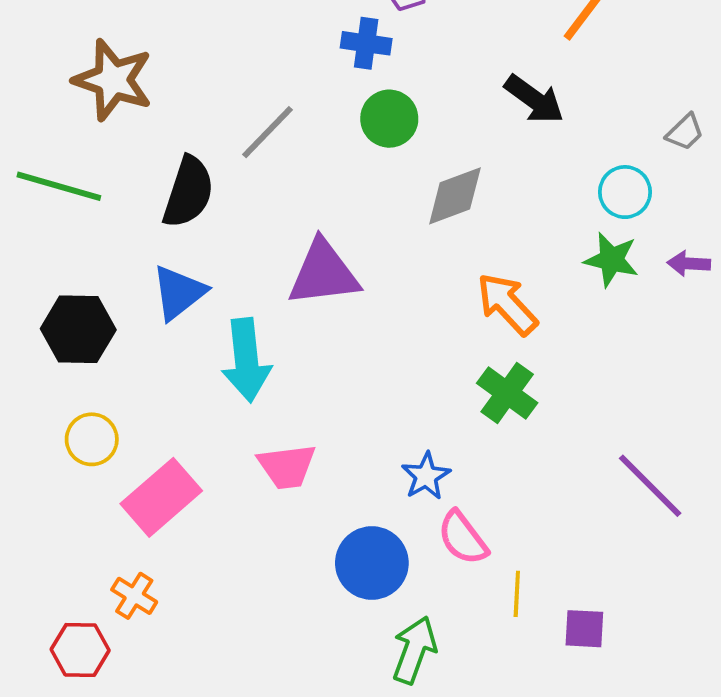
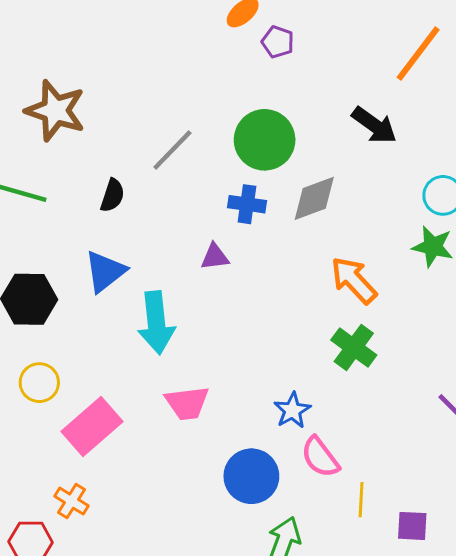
blue cross: (366, 43) -> (247, 204), moved
green circle: (389, 119) -> (265, 140), size x1.4
black semicircle: (188, 192) -> (112, 195), size x0.6
purple triangle: (324, 273) -> (215, 257), size x0.5

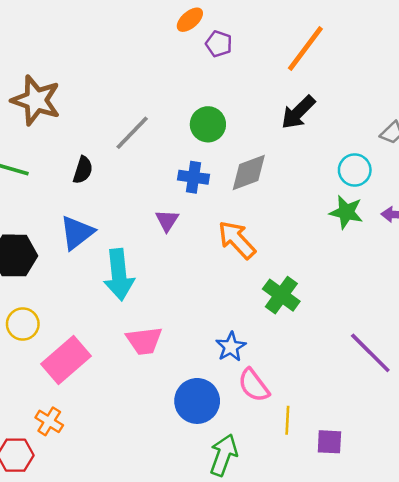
orange line: (418, 54) -> (305, 49), moved
black arrow: (374, 125) -> (298, 112), turned 99
green circle: (265, 140) -> (208, 124), size x0.7
purple triangle: (215, 257) -> (167, 221), turned -50
orange arrow: (354, 280) -> (237, 240), moved

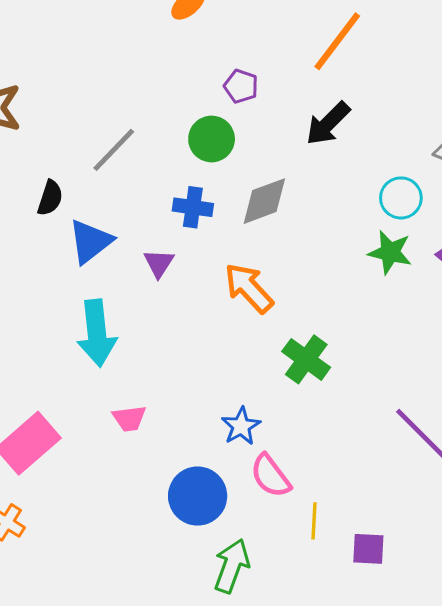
purple pentagon: (219, 44) -> (241, 86), moved
blue triangle: (77, 233) -> (90, 241), moved
pink trapezoid: (144, 341) -> (129, 418), size x0.7

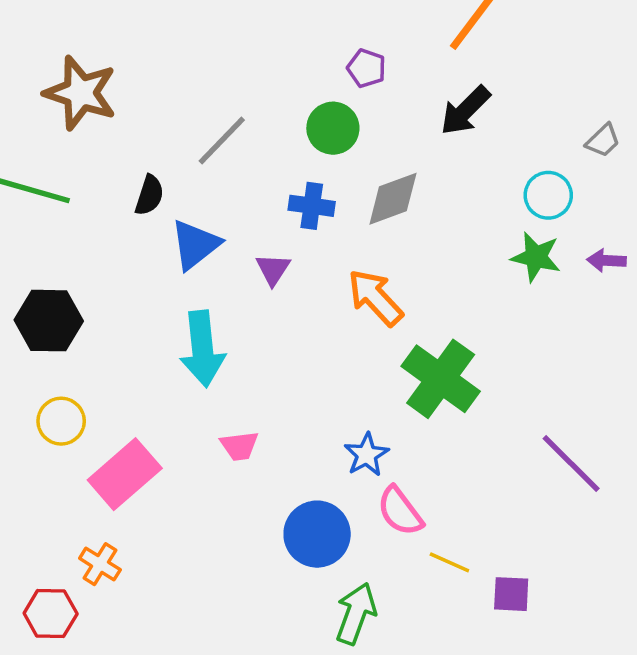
green cross: (306, 359) -> (441, 379), size x1.4
yellow line: (314, 521) -> (449, 562), turned -69

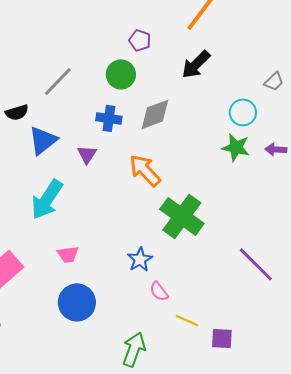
black semicircle: (149, 195) -> (17, 112), turned 55
cyan arrow: (202, 349) -> (47, 199), turned 39
pink semicircle: (400, 511) -> (159, 291), size x0.7
blue circle: (317, 534) -> (77, 302), moved

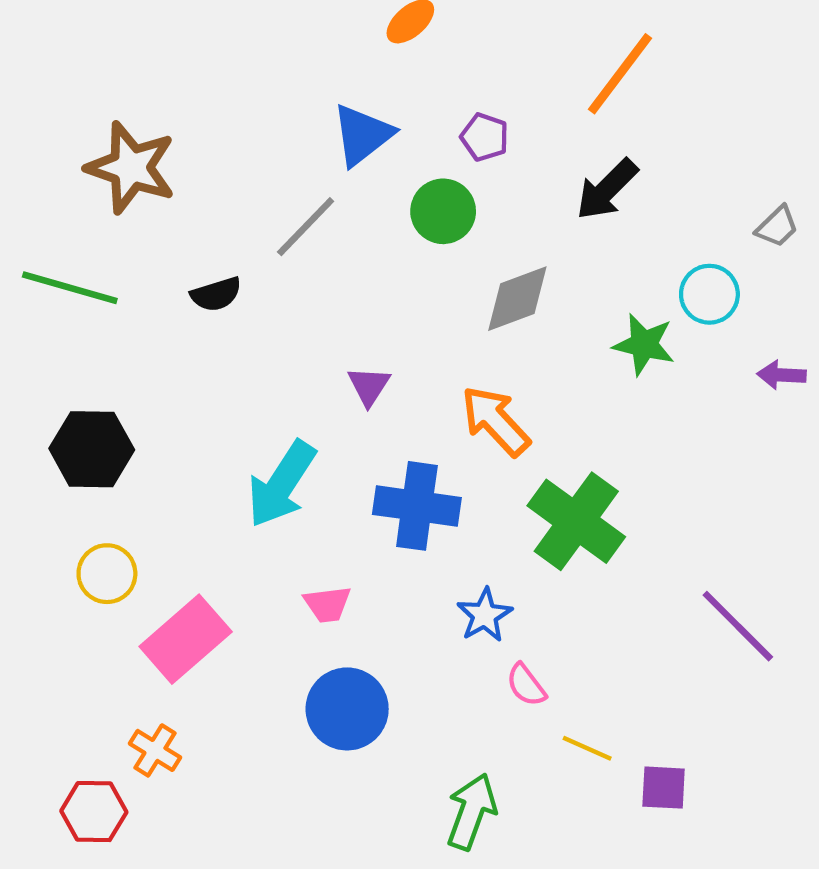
blue cross: (109, 118) -> (417, 506), moved, size x1.5
blue triangle: (43, 140) -> (362, 135), moved
green star: (236, 147) -> (644, 344), moved

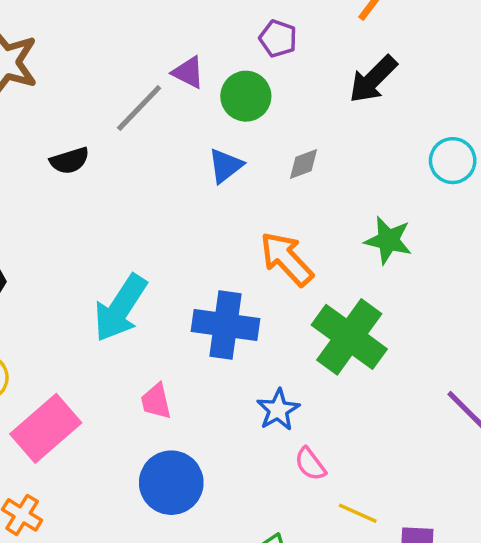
blue triangle: (362, 135) -> (225, 166), moved, size x0.7
gray diamond: (517, 299) -> (303, 164), size x0.6
green star: (644, 344) -> (388, 240), moved
purple triangle: (369, 386) -> (188, 72), moved, turned -36
pink trapezoid: (327, 604) -> (156, 401), turned 84

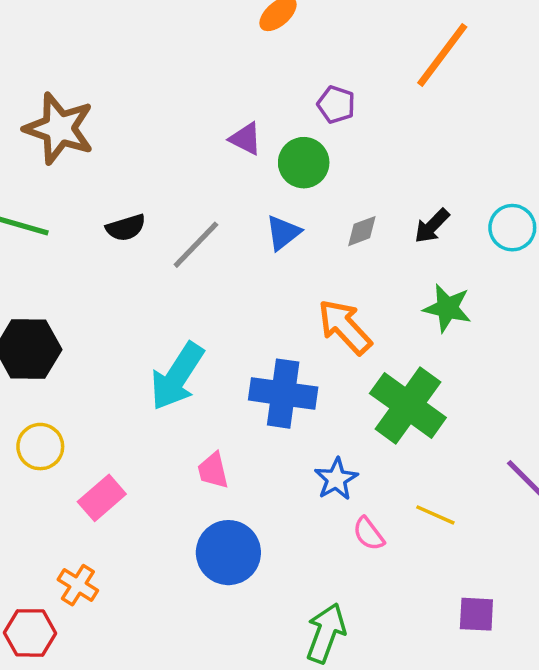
black arrow: (373, 79) -> (432, 226), moved, size x0.7
gray line: (139, 108) -> (196, 245), moved
pink rectangle: (46, 428) -> (102, 498), size x0.7
yellow line: (358, 513) -> (435, 515), moved

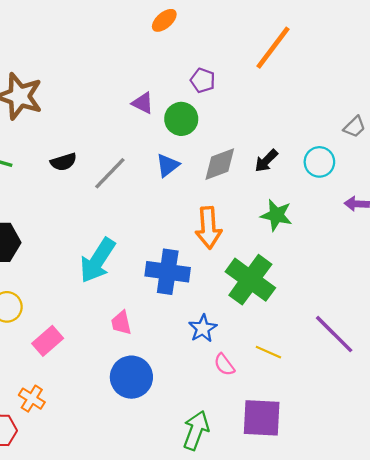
gray diamond: (362, 231) -> (220, 164), size x1.6
orange arrow: (345, 327) -> (208, 228), turned -141
purple square: (476, 614) -> (262, 418), moved, size x1.6

